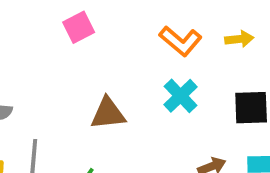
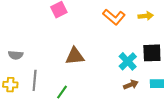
cyan cross: (180, 96) -> (128, 61), moved

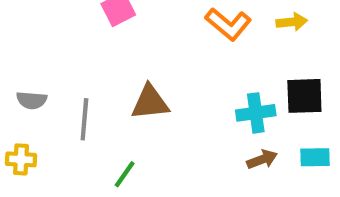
cyan cross: (128, 61) -> (256, 113), turned 36
gray line: (35, 80) -> (84, 119), moved

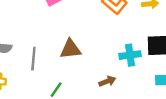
brown arrow: (262, 159) -> (107, 81), moved

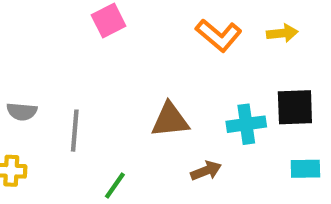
brown triangle: (70, 49) -> (170, 120), moved

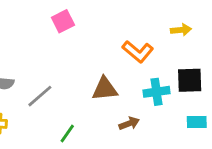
orange L-shape: (219, 35) -> (138, 51), moved
gray line: (75, 131) -> (40, 96), turned 44

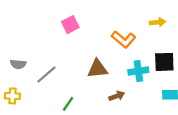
pink square: (63, 21) -> (70, 25), moved

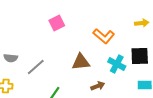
yellow arrow: (158, 22) -> (142, 23), moved
cyan cross: (138, 71) -> (117, 64), turned 36

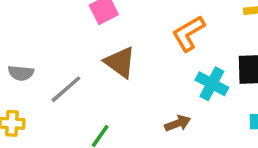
orange L-shape: (104, 36) -> (188, 33), turned 110
brown triangle: (81, 62) -> (120, 62), moved, turned 42

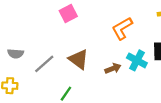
brown triangle: (120, 62) -> (79, 59), moved
brown arrow: (178, 123) -> (113, 68), moved

